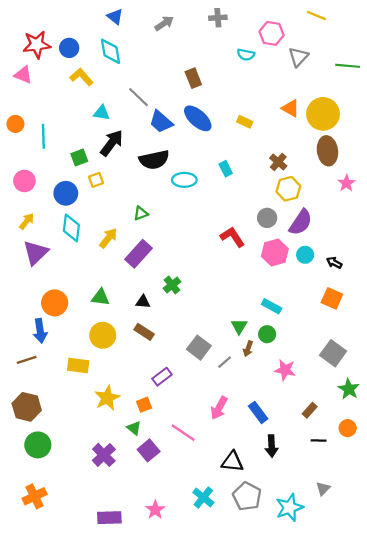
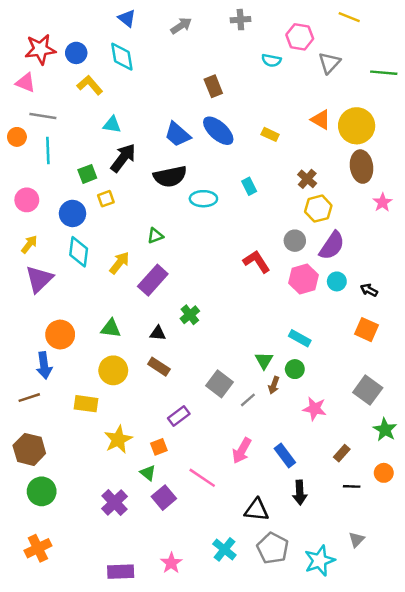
gray line: (138, 97) -> (43, 116), moved, turned -35

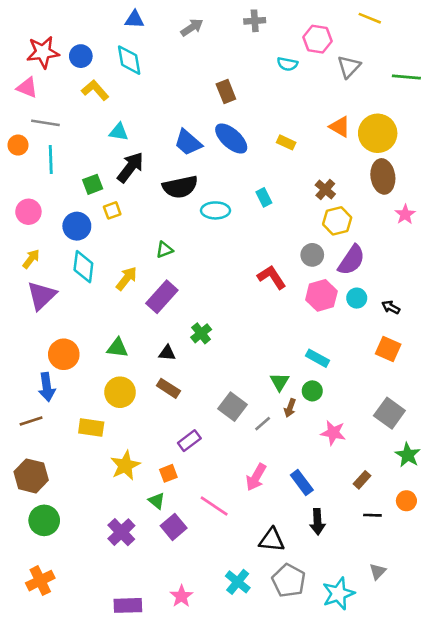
blue triangle: (127, 18) -> (134, 19), turned -36

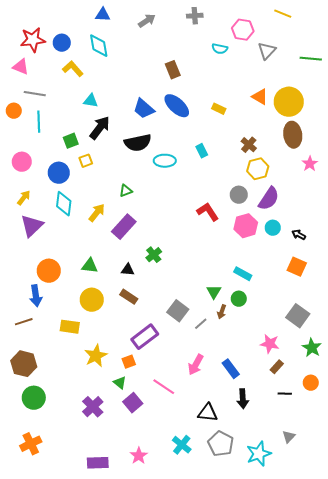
pink star: (333, 433) -> (270, 344), moved
purple rectangle: (189, 441) -> (145, 337), size x1.5

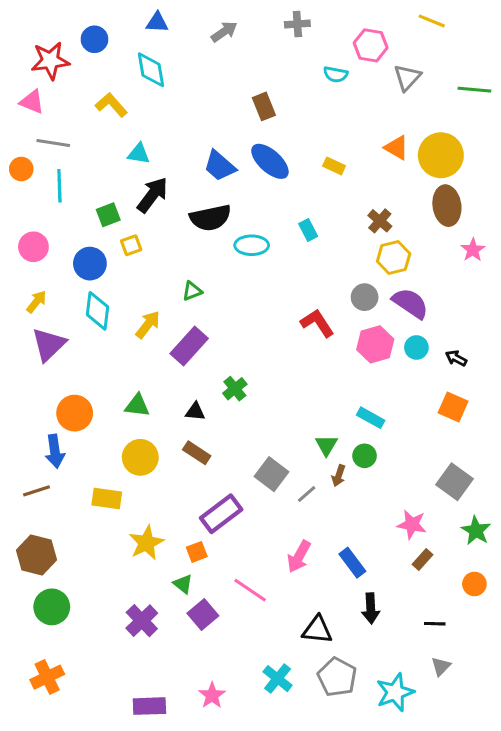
blue circle: (62, 43) -> (94, 39), moved
purple semicircle: (269, 199) -> (410, 303), turned -90
black line: (285, 394) -> (435, 624), moved

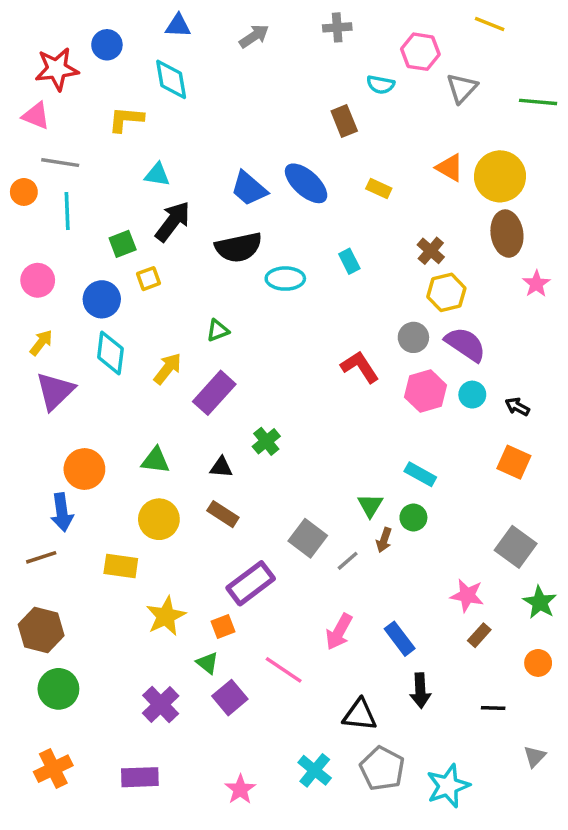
yellow L-shape: (111, 105) -> (126, 119), turned -44
brown rectangle: (264, 106) -> (344, 121), moved
gray triangle: (441, 666) -> (535, 756), moved
purple rectangle: (149, 706) -> (140, 777), moved

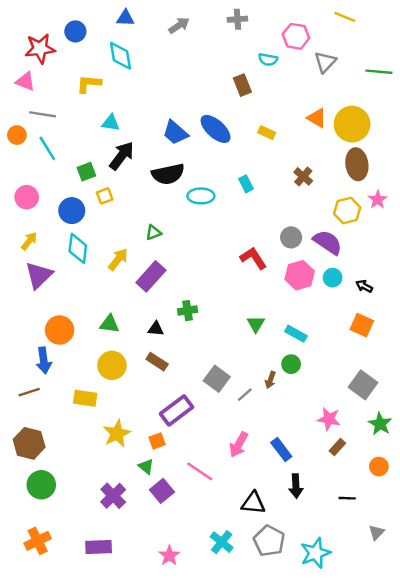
cyan line: (67, 211) -> (47, 148), turned -30
yellow hexagon: (446, 292) -> (347, 211), moved
green cross: (266, 441) -> (188, 311), turned 30
green triangle: (370, 505) -> (256, 324), moved

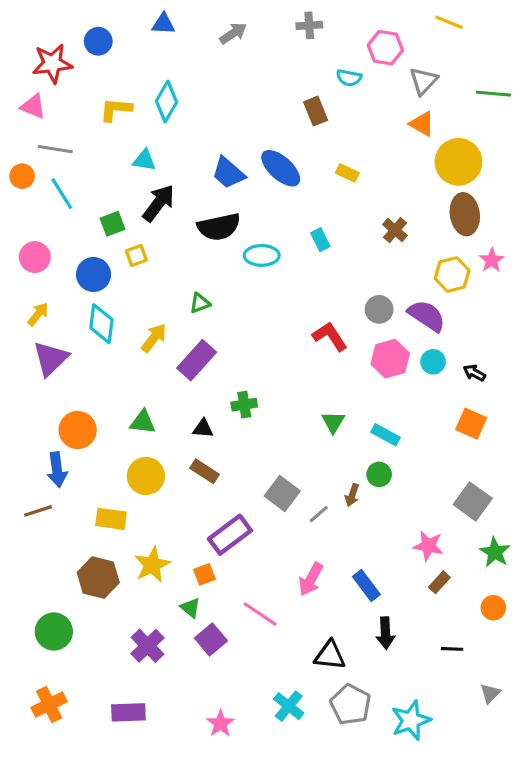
cyan diamond: (120, 56) -> (166, 102), moved, turned 40
orange triangle: (317, 118) -> (422, 124), moved
brown hexagon: (29, 443) -> (98, 578), moved

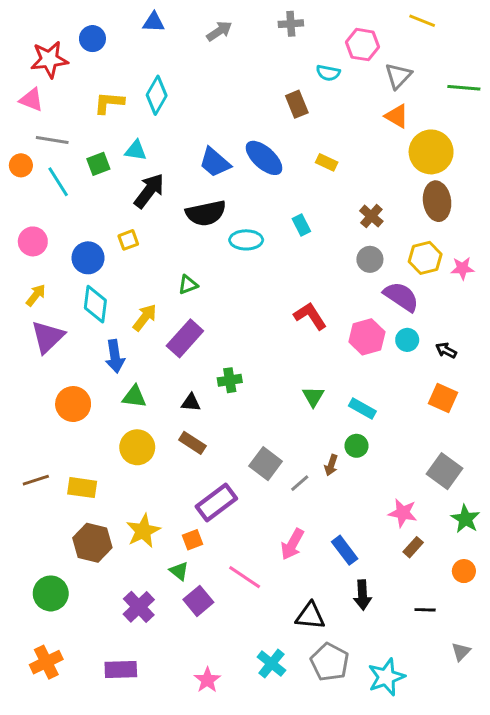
green square: (113, 224) -> (98, 164), moved
pink star: (492, 260) -> (462, 268), moved, turned 30
gray circle: (379, 309) -> (370, 259), moved
blue arrow: (57, 470) -> (115, 356), moved
yellow rectangle: (111, 519) -> (82, 488), moved

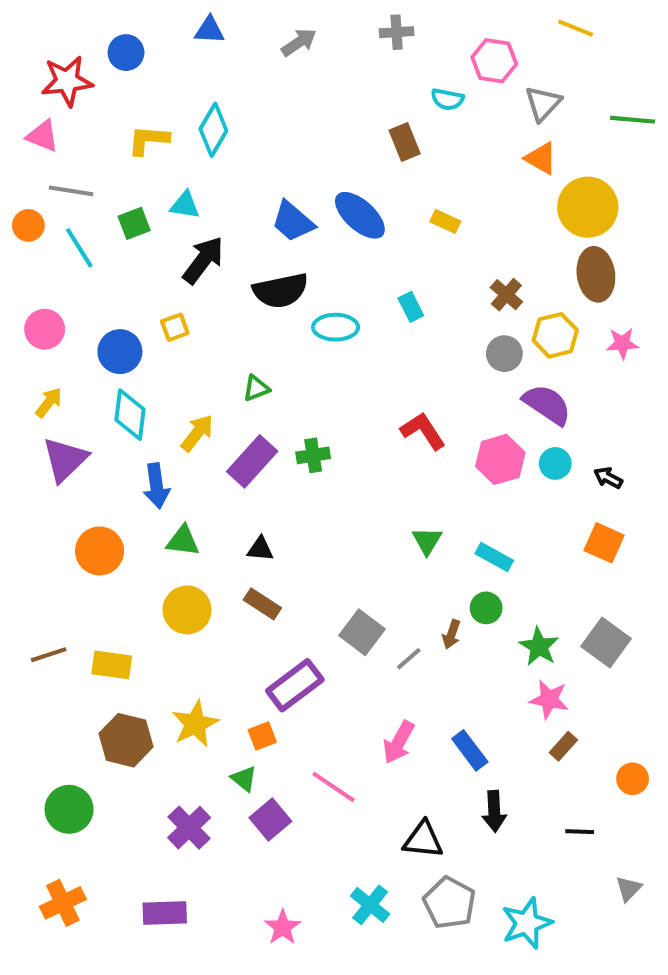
yellow hexagon: (425, 258) -> (555, 335), moved
pink star: (462, 268) -> (622, 343), moved
green cross: (230, 380) -> (313, 455), moved
green star: (465, 519) -> (539, 647), moved

